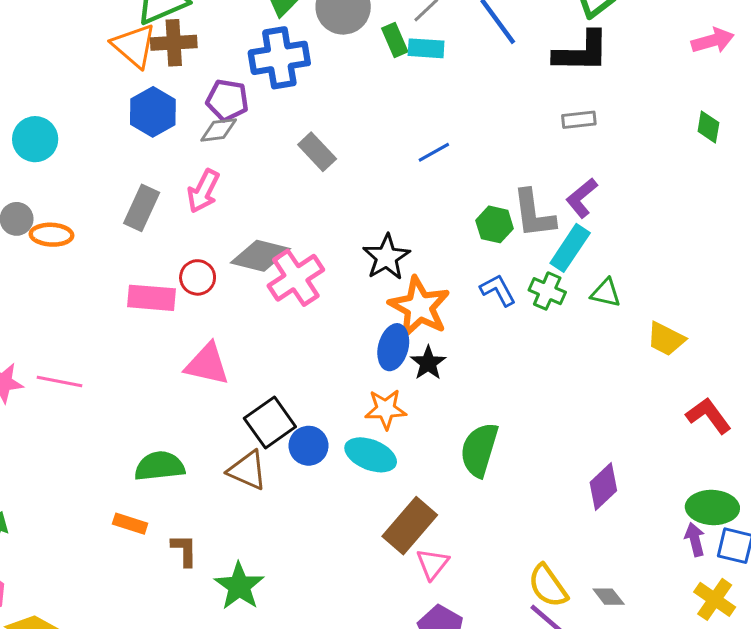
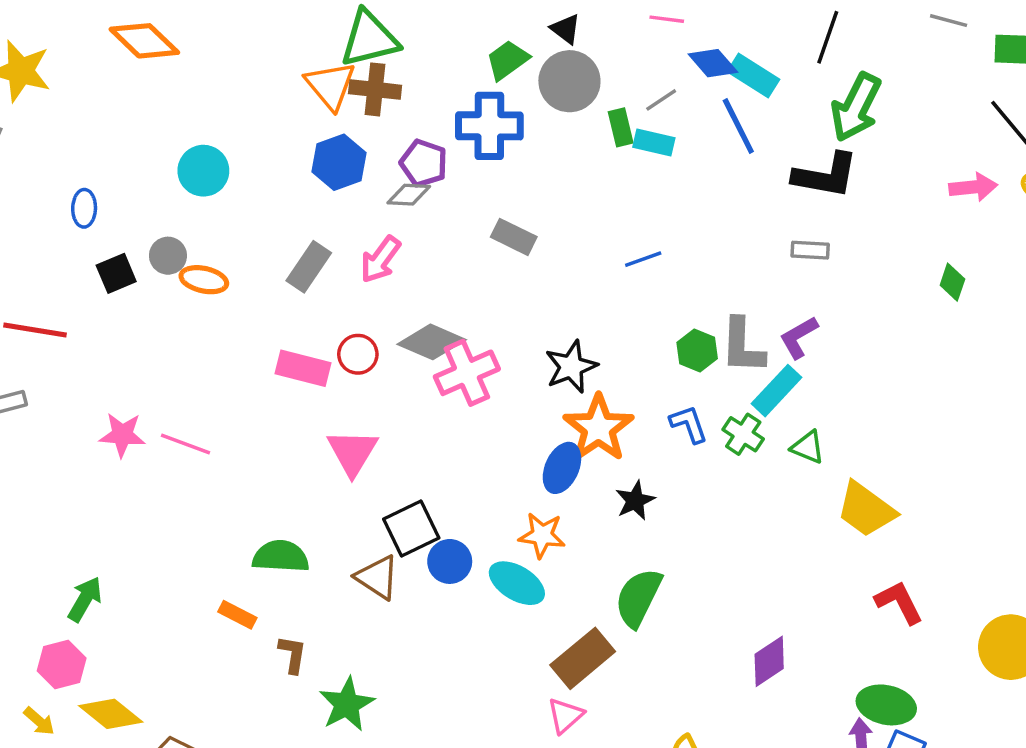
gray rectangle: (317, 152) -> (514, 237), turned -30
yellow trapezoid: (666, 339) -> (866, 509), size x1.4
black star: (428, 363) -> (635, 501), moved
pink triangle: (207, 364) -> (352, 452), turned 39
brown rectangle: (410, 526) -> (583, 658), moved

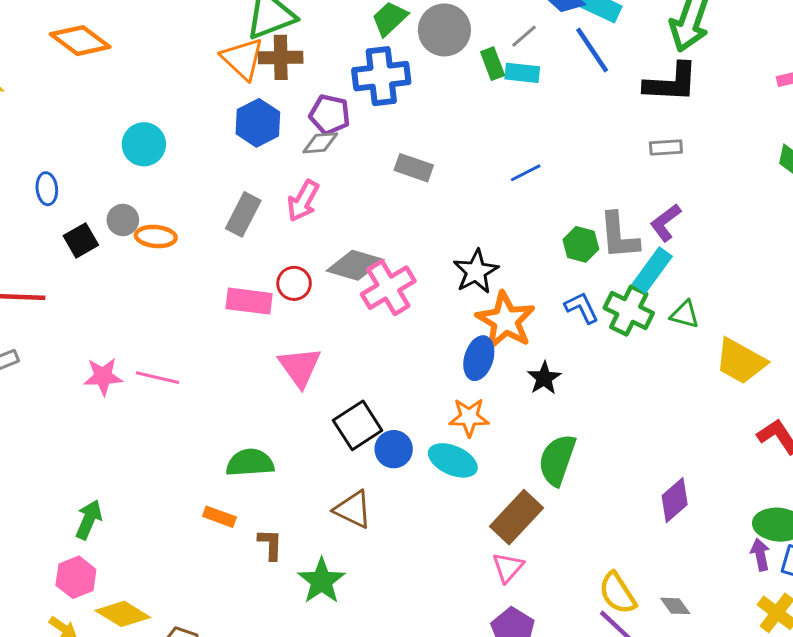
green cross: (743, 434) -> (629, 311), size x1.4
brown triangle: (377, 577) -> (353, 509), moved

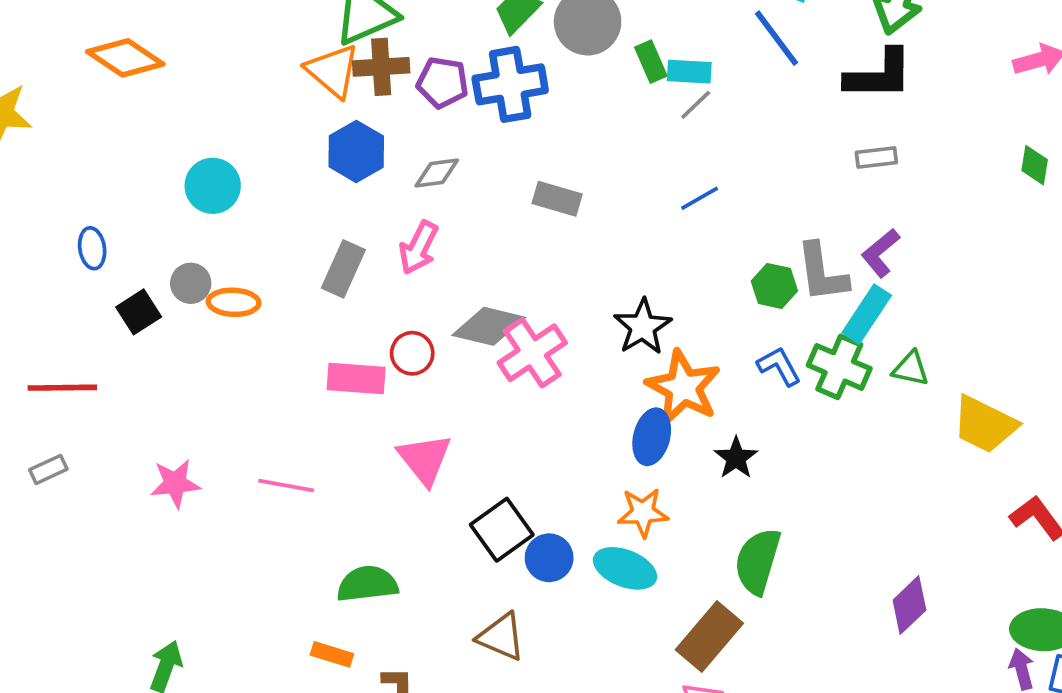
gray line: (524, 36) -> (696, 105), moved
purple pentagon: (330, 115) -> (442, 82), moved
pink line: (157, 378) -> (286, 486), moved

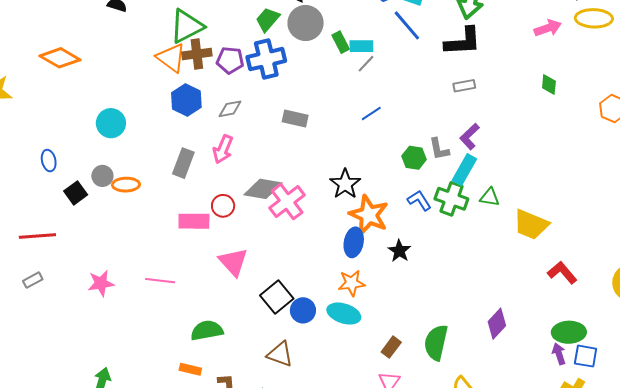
gray L-shape: (822, 273) -> (439, 149), size x0.7
green semicircle: (758, 561) -> (436, 343), moved
brown rectangle: (709, 636) -> (391, 347), size x0.6

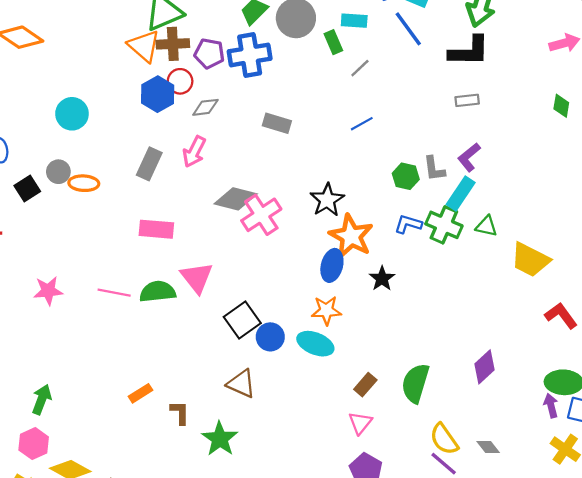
cyan rectangle: (361, 46) -> (354, 21), moved
blue L-shape: (419, 200) -> (408, 224), turned -45
red circle: (223, 206) -> (180, 81), moved
green semicircle: (207, 330) -> (158, 292), moved
orange rectangle: (190, 369) -> (140, 393), turned -50

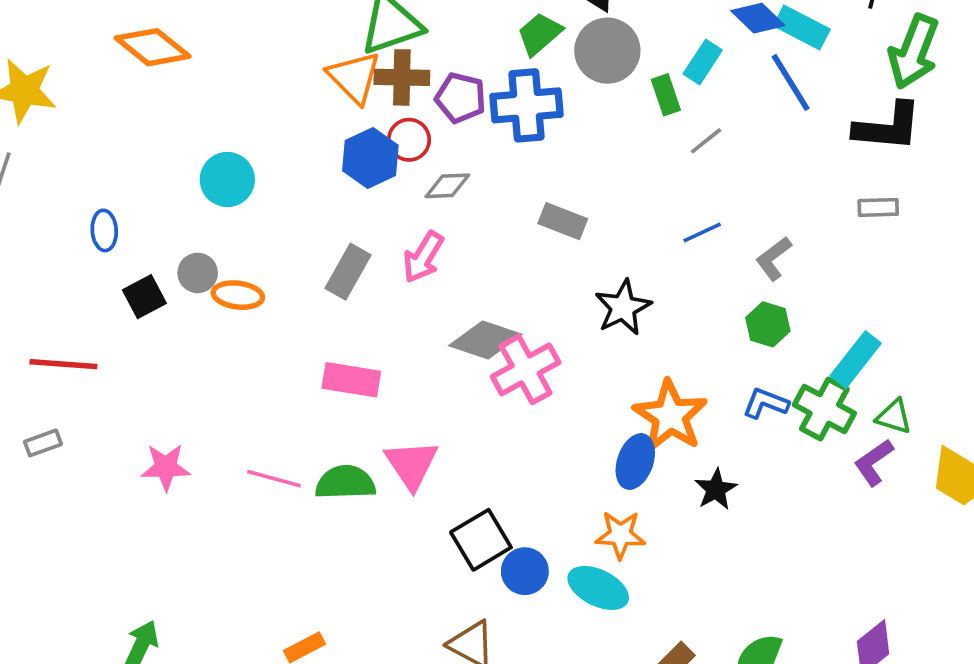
cyan rectangle: (354, 21) -> (703, 62), turned -65
purple L-shape: (469, 157) -> (874, 462), moved
gray L-shape: (434, 169) -> (774, 258), moved, turned 56
black star: (327, 200) -> (623, 307), moved

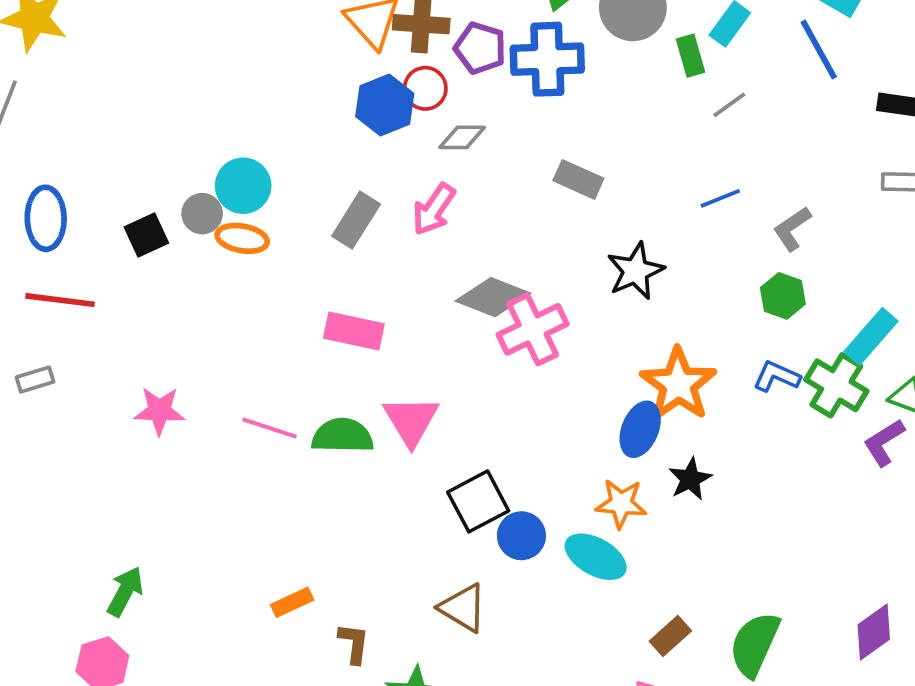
cyan circle: (227, 180) -> (243, 186), moved
blue ellipse: (104, 230) -> (46, 218), moved, size x1.5
black star: (716, 489) -> (690, 479), moved

